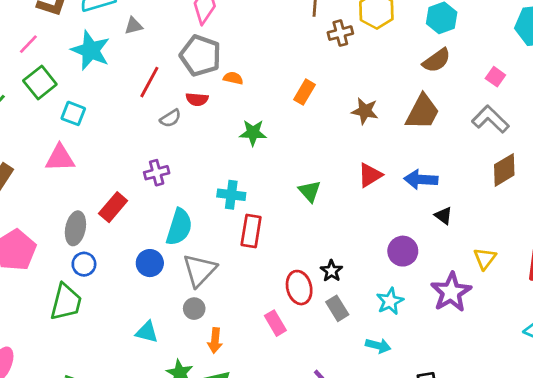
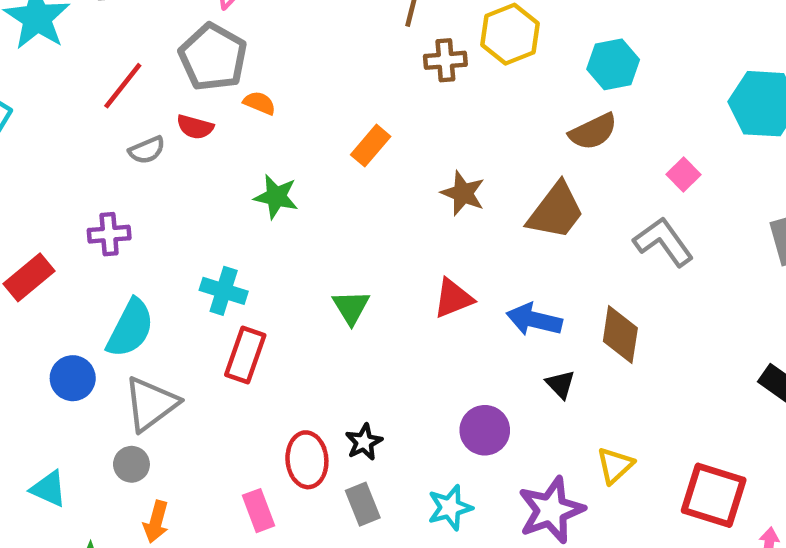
brown diamond: (504, 170) -> (620, 335), moved, turned -60

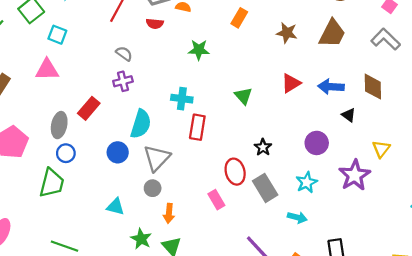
gray semicircle: (147, 150) -> (124, 54), moved, turned -112
black star: (364, 442) -> (263, 147), moved
gray rectangle: (363, 504) -> (265, 188), size x1.4

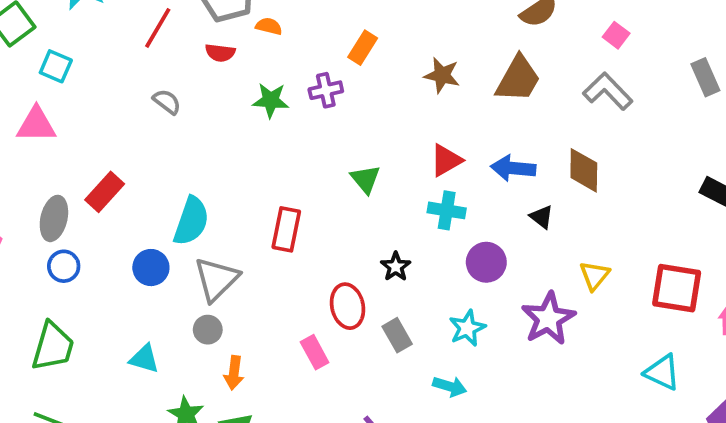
green star: (199, 50) -> (271, 100), moved
purple cross: (123, 81) -> (326, 90), moved
cyan cross: (182, 99) -> (447, 210), moved
green trapezoid: (52, 183) -> (53, 346), moved
gray rectangle: (265, 188) -> (397, 335), size x0.7

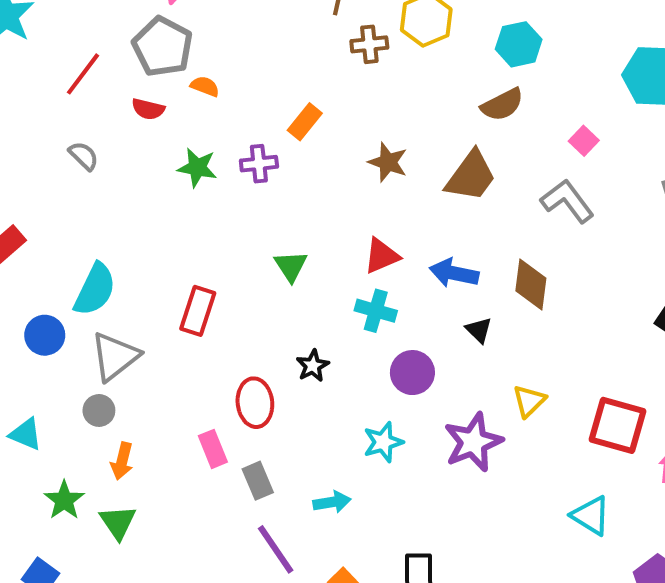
gray rectangle: (397, 335) -> (258, 481), moved
cyan arrow: (450, 386) -> (332, 502), moved, turned -32

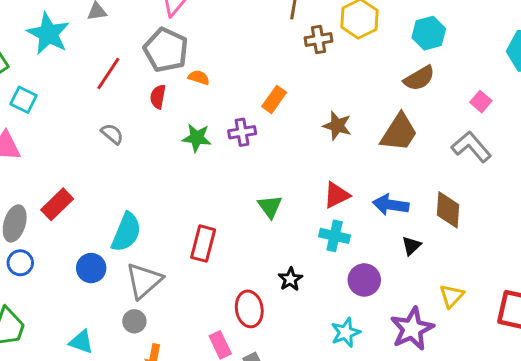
red semicircle: (148, 109) -> (158, 97), turned 90
black triangle: (479, 330) -> (411, 246), turned 35

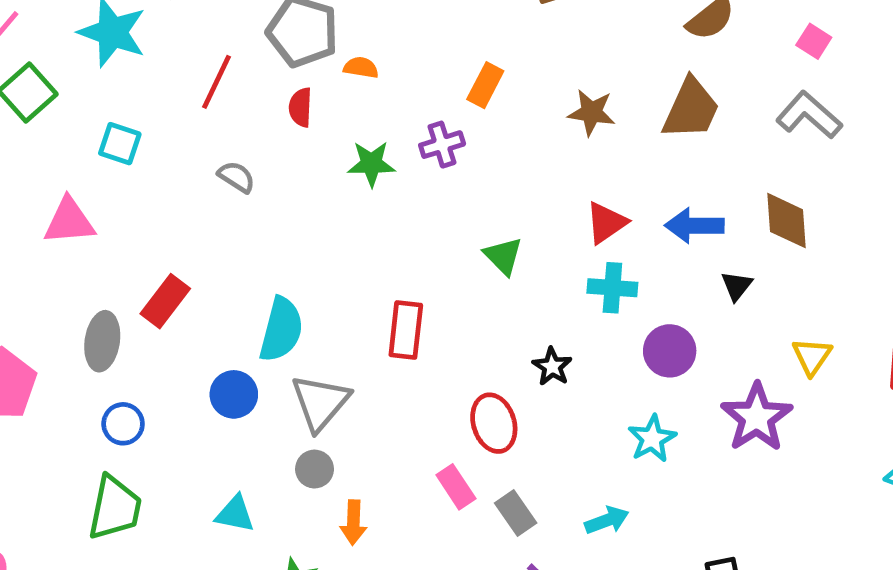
cyan square: (23, 100) -> (120, 144), moved
blue circle: (20, 263) -> (123, 424), moved

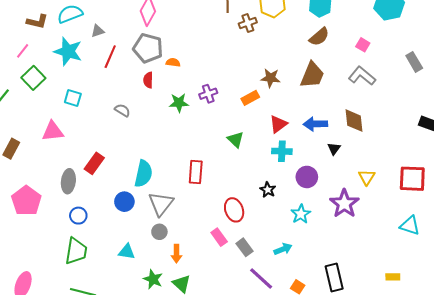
red line: (217, 82) -> (110, 57), moved
orange rectangle: (485, 85) -> (250, 98), moved, turned 36
black star: (552, 367) -> (268, 190), moved

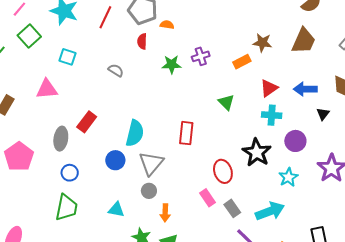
black star: (268, 190) -> (257, 152), size x1.8
cyan arrow: (283, 249) -> (270, 211), size x1.6

